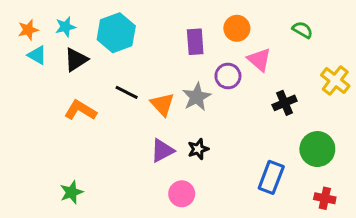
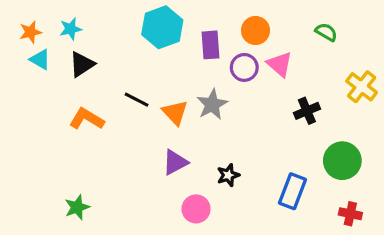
cyan hexagon: (116, 33) -> (162, 27), moved
purple circle: (228, 76) -> (244, 67), moved
black star: (198, 149) -> (228, 175), moved

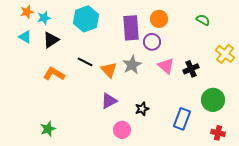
cyan hexagon: (162, 27) -> (86, 19), moved
orange star: (30, 32) -> (27, 12), moved
purple rectangle: (210, 45) -> (131, 28), size x1.4
pink triangle: (280, 64) -> (166, 66), moved

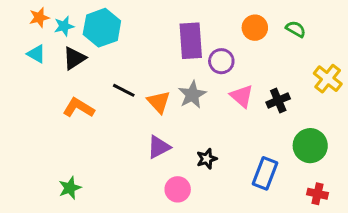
cyan hexagon: (86, 19) -> (102, 28), moved
orange circle: (159, 19) -> (255, 28), moved

